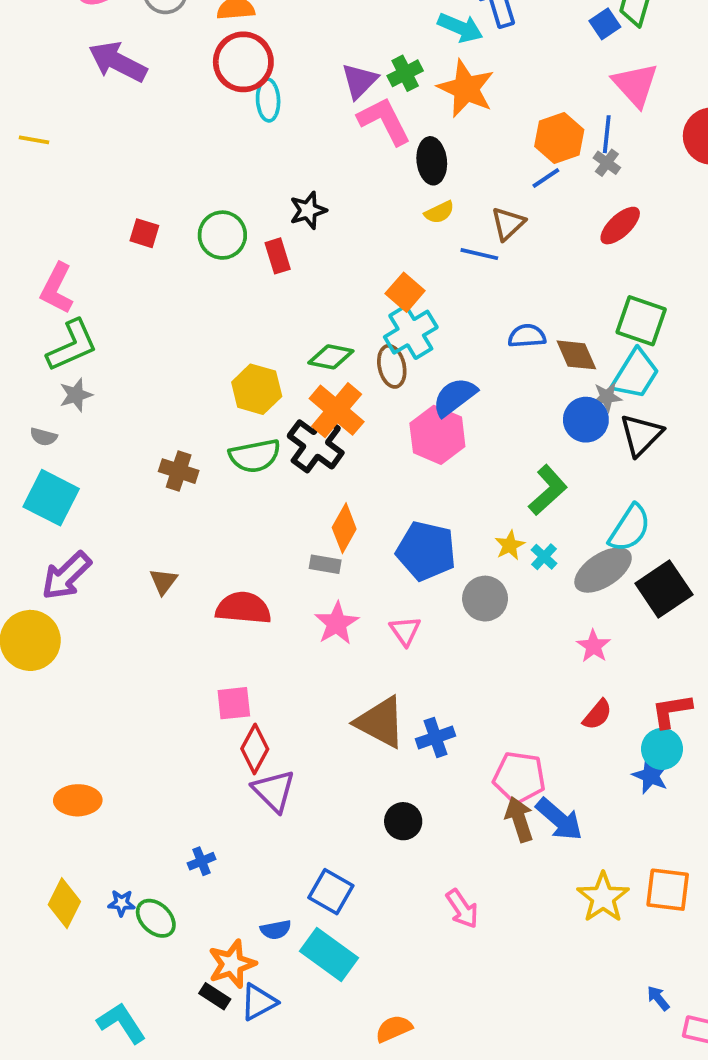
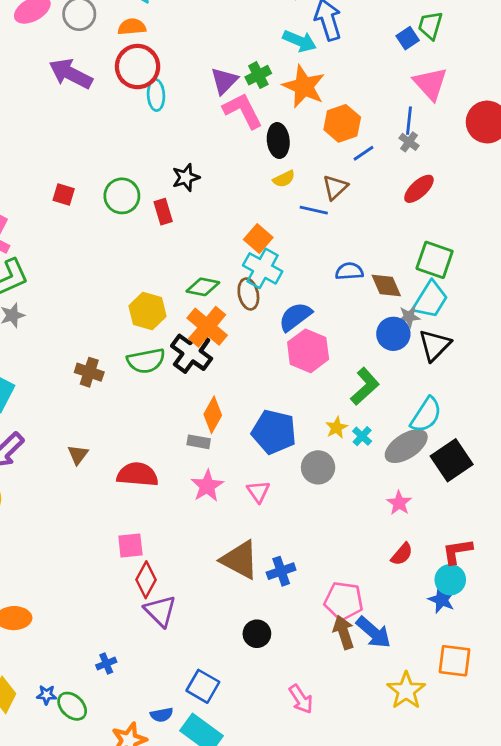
purple arrow: (118, 62) -> (71, 74), moved
orange hexagon: (559, 138) -> (342, 123), moved
cyan cross: (411, 332) -> (263, 268), turned -30
pink hexagon: (437, 435) -> (308, 351), moved
orange square: (668, 890) -> (454, 661), moved

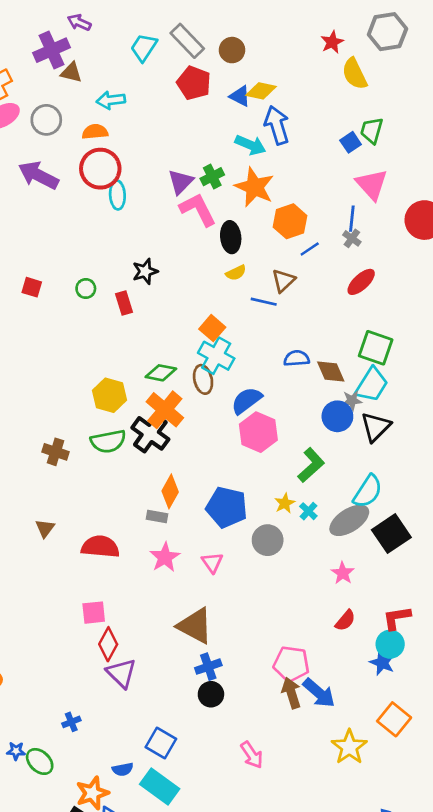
green circle: (122, 196) -> (86, 289), size x0.6
blue cross: (281, 571) -> (208, 667), moved
orange square: (454, 661) -> (394, 719), turned 32

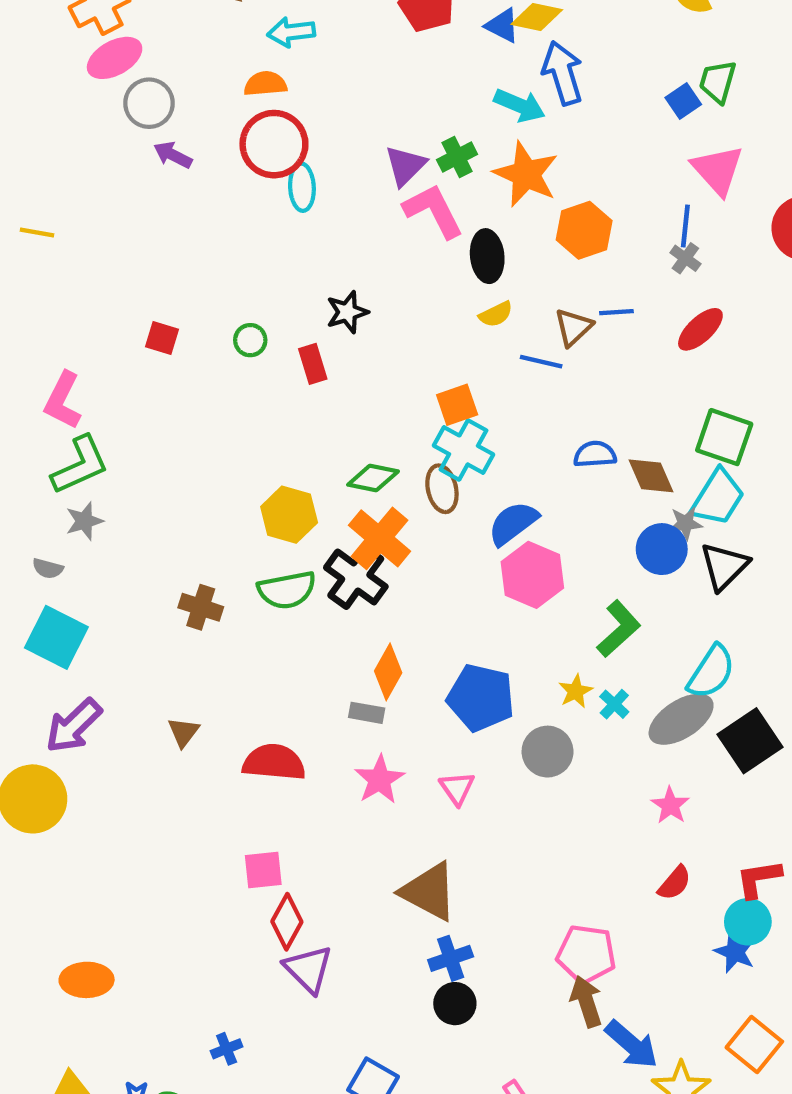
gray circle: (46, 120) -> (149, 103), moved
purple arrow: (38, 175) -> (173, 155), size x0.6
blue line: (310, 249) -> (616, 312), moved, turned 30
orange square: (212, 328) -> (457, 405), turned 30
blue arrow: (319, 693) -> (632, 1045), moved

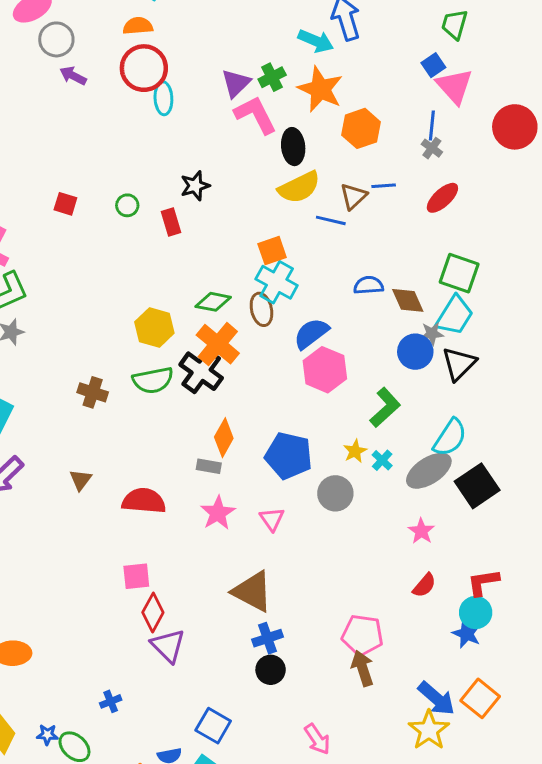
blue square: (683, 101) -> (433, 65), moved
yellow semicircle: (496, 314) -> (299, 187), size x1.8
blue arrow: (632, 1045) -> (436, 698), moved

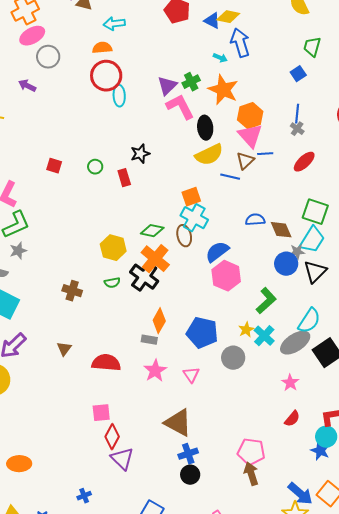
cyan arrow: (316, 41) -> (220, 58), size x0.6
purple arrow: (73, 76) -> (27, 86), moved
pink triangle: (455, 86) -> (250, 136), moved
green semicircle: (153, 380) -> (112, 283), size x0.6
cyan cross: (382, 460) -> (264, 336), size x1.5

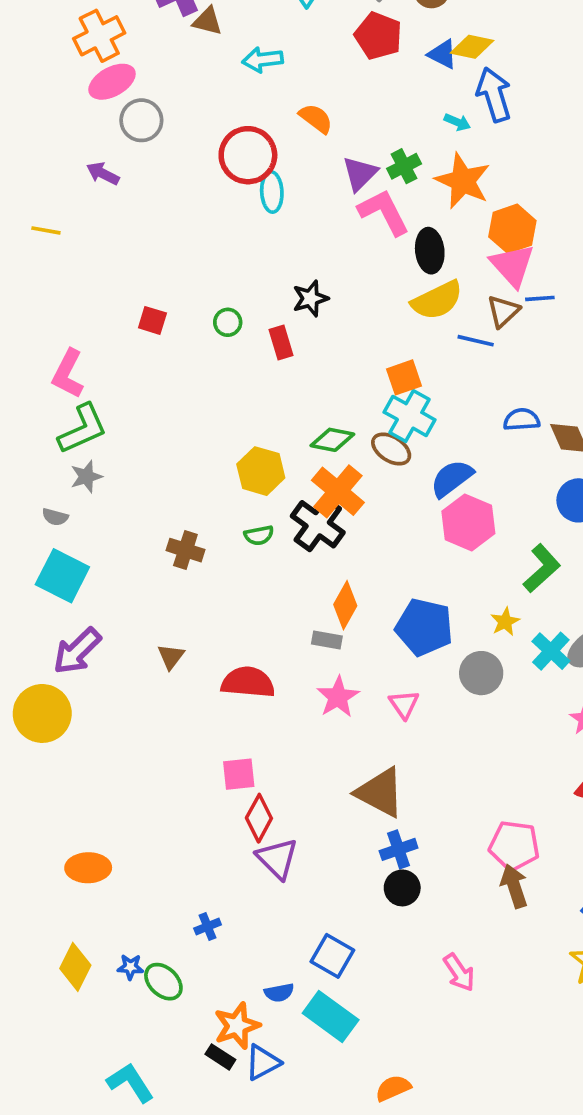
orange semicircle: (102, 48) -> (316, 118), moved, turned 42
brown ellipse: (184, 236) -> (391, 449), turned -45
cyan cross: (264, 336) -> (551, 651), moved

